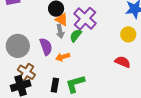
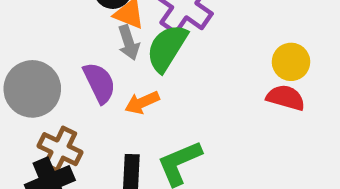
yellow circle: (128, 34) -> (291, 62), moved
green semicircle: (76, 35) -> (167, 48), size x1.5

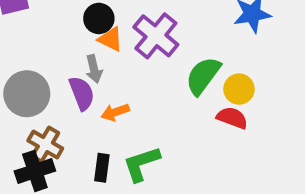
gray arrow: (129, 43) -> (94, 69), moved
green semicircle: (167, 48) -> (203, 76), moved

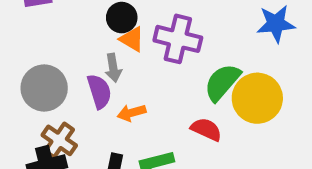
purple cross: (156, 36) -> (178, 39), turned -30
yellow circle: (239, 89) -> (257, 98), size x1.6
red semicircle: (232, 118) -> (206, 129), moved

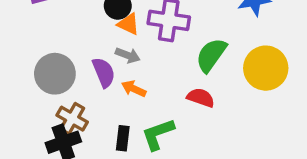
gray arrow: (113, 68) -> (128, 55), moved, turned -55
yellow circle: (257, 98) -> (266, 68), moved
orange arrow: (131, 113) -> (134, 89), turned 45

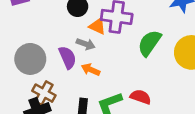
orange triangle: (128, 24) -> (97, 26), moved
red semicircle: (201, 98) -> (141, 97), moved

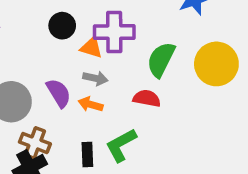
gray arrow: (86, 44) -> (95, 78), moved
red semicircle: (141, 97) -> (147, 98), moved

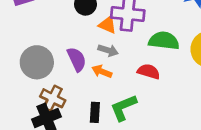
green semicircle: (161, 60) -> (164, 41), turned 64

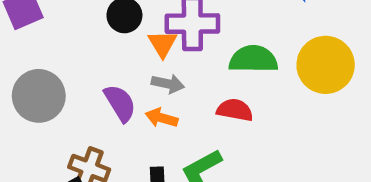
orange triangle: (108, 25) -> (163, 44), turned 42
gray circle: (37, 62) -> (39, 96), moved

